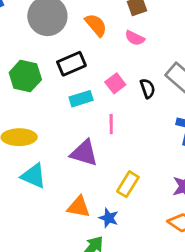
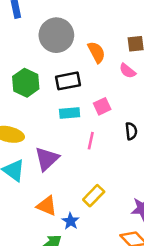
black semicircle: (148, 88) -> (131, 131), moved
purple triangle: (84, 153) -> (47, 159), moved, turned 48

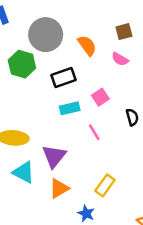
green hexagon: (26, 83) -> (22, 64), moved
pink line: (91, 141) -> (94, 132), turned -35
orange triangle: (47, 206) -> (59, 188), moved, turned -45

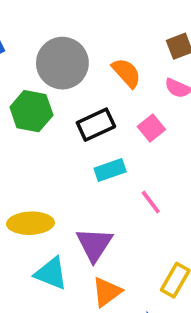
pink square: (100, 97) -> (151, 128), moved

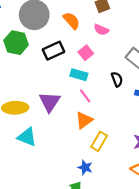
cyan rectangle: (110, 170) -> (79, 75), moved, turned 35
purple triangle: (94, 244) -> (50, 102), moved
orange triangle: (107, 292) -> (84, 120), moved

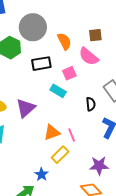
pink semicircle: (101, 30) -> (89, 56), size x1.5
pink line: (85, 96) -> (72, 135), moved

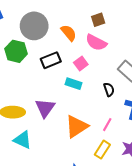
orange triangle: (52, 132) -> (77, 126), size x1.4
pink line: (72, 135) -> (107, 125), moved, turned 64
yellow rectangle: (60, 155) -> (102, 150), moved

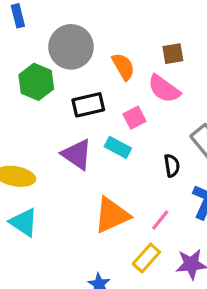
purple triangle: (45, 108) -> (77, 154), moved, turned -40

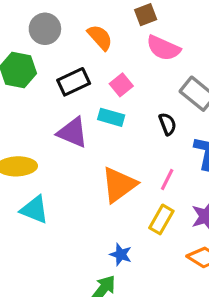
gray circle: (71, 47) -> (45, 29), size x0.7
pink semicircle: (164, 89) -> (163, 48), moved

